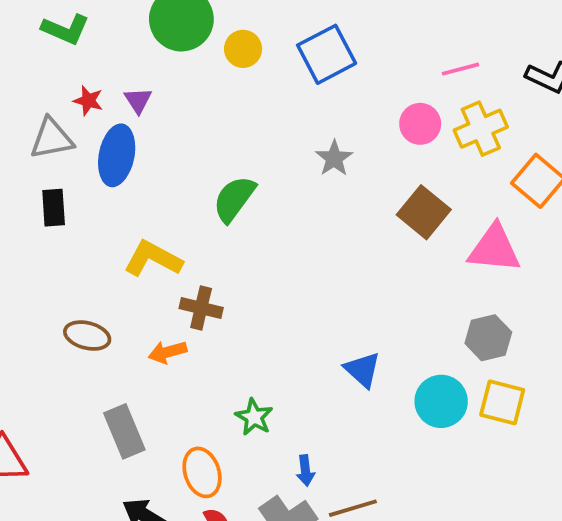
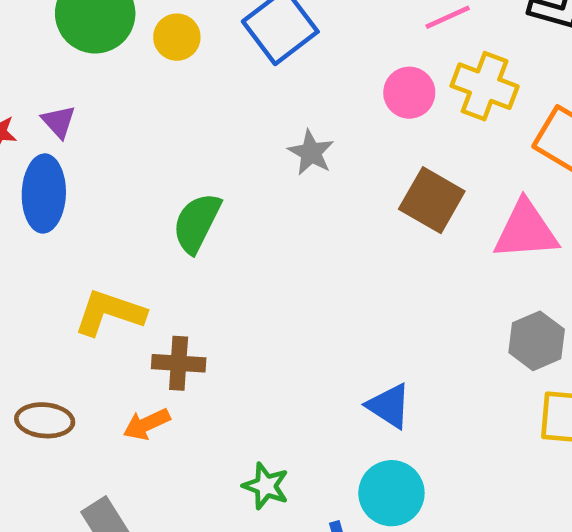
yellow cross: (481, 129) -> (485, 86), turned -36
cyan circle: (441, 401) -> (391, 493), moved

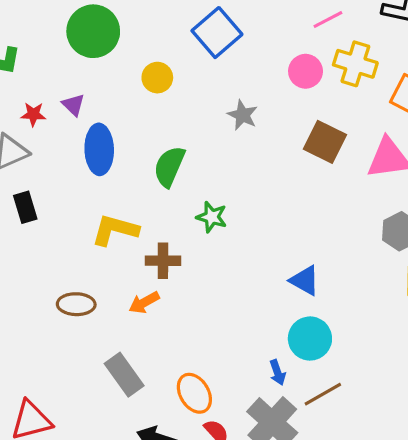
yellow circle: (177, 37) -> (157, 78), moved
blue ellipse: (44, 193) -> (99, 149), moved
green star: (266, 486) -> (212, 217), moved

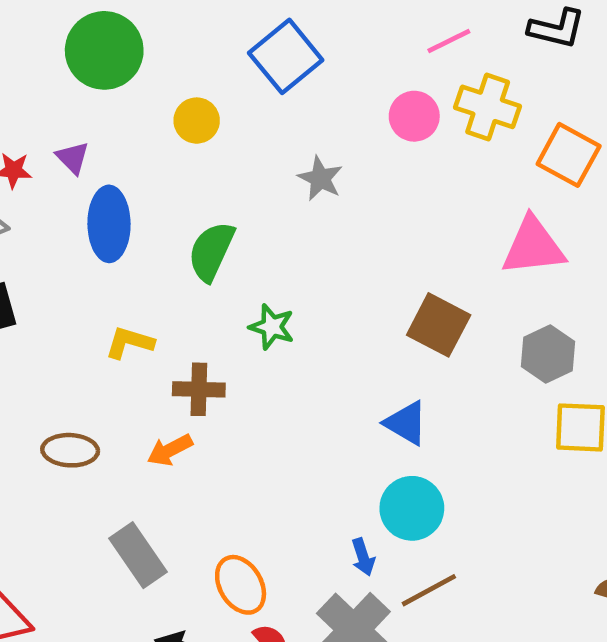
brown square: (325, 142) -> (439, 325), moved
yellow L-shape: (115, 230) -> (129, 343), size x0.7

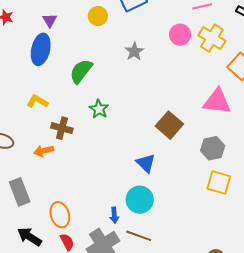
yellow circle: (197, 121) -> (98, 16), moved
purple triangle: (73, 158) -> (50, 20), moved
brown line: (429, 590) -> (139, 236), turned 35

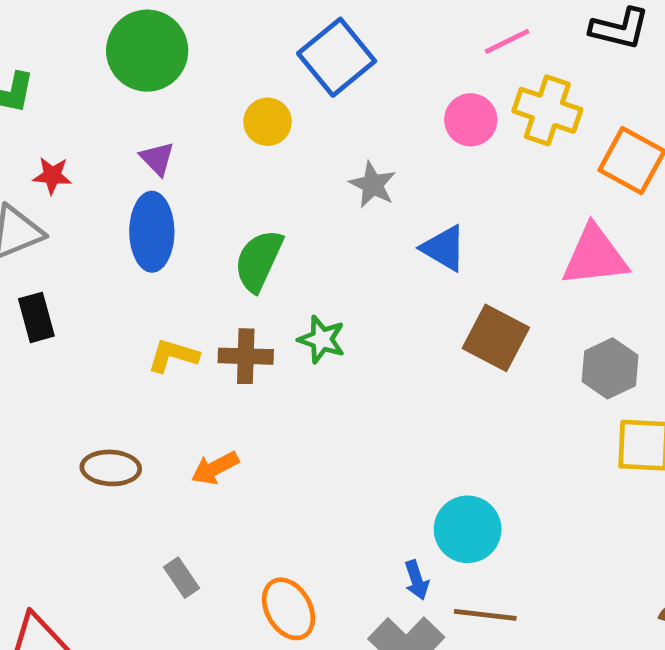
brown cross: (62, 128) -> (246, 356), moved
blue triangle: (146, 163) -> (444, 248), moved
gray rectangle: (20, 192) -> (182, 578), size x0.6

